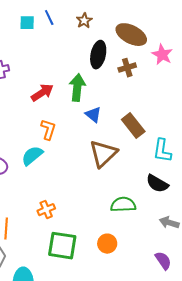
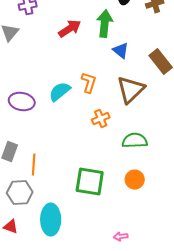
orange L-shape: (48, 130) -> (89, 83), moved
green semicircle: (123, 205) -> (135, 141), moved
orange cross: (46, 210) -> (101, 119), moved

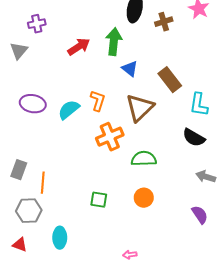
purple ellipse: (22, 102) -> (33, 104), moved
orange cross: (101, 119) -> (110, 137), size x1.5
green square: (90, 182) -> (99, 200), size x0.6
cyan ellipse: (51, 220) -> (60, 238), size x0.7

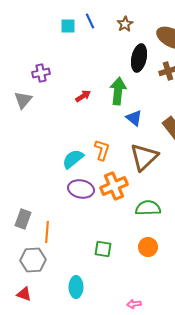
red arrow: (79, 47) -> (83, 96), size x0.7
purple ellipse: (33, 104) -> (81, 189), moved
cyan ellipse: (60, 238) -> (76, 287), moved

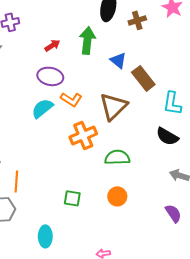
blue triangle: (134, 118) -> (118, 60), moved
orange L-shape: (102, 150) -> (71, 99), turned 105
purple ellipse: (81, 189) -> (50, 76), moved

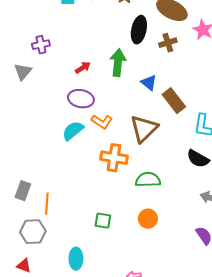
orange cross: (83, 135) -> (114, 158), turned 32

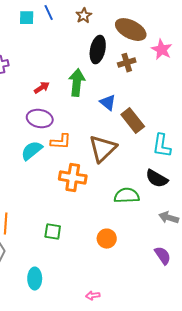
orange L-shape: (102, 122) -> (61, 142), turned -30
green semicircle: (148, 180) -> (127, 196), moved
green square: (103, 221) -> (53, 232), moved

